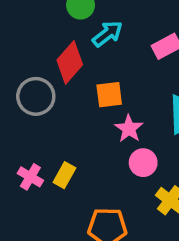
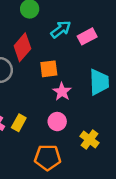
cyan arrow: (107, 34) -> (61, 29), moved
pink circle: (143, 163) -> (57, 122), moved

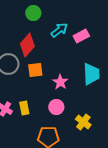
orange square: (49, 69) -> (35, 70), moved
yellow rectangle: (19, 123) -> (24, 108), turned -40

